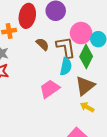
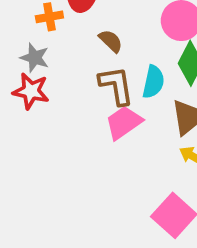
brown L-shape: (66, 47) -> (116, 86), moved

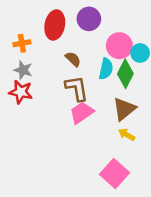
orange cross: (49, 17) -> (22, 43), moved
cyan semicircle: (153, 82) -> (106, 69), moved

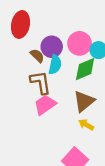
purple circle: (89, 19) -> (52, 47), moved
cyan semicircle: (106, 69) -> (55, 65), moved
green diamond: (125, 74) -> (85, 69), turned 40

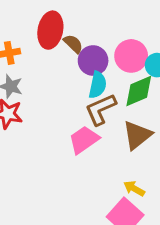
brown semicircle: (37, 56) -> (73, 44), moved
brown L-shape: (41, 82) -> (101, 109), moved, turned -105
yellow arrow: (86, 125) -> (134, 188), moved

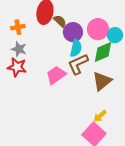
pink trapezoid: (84, 140) -> (56, 75), moved
yellow arrow: (134, 188) -> (100, 116), turned -72

